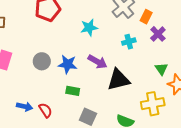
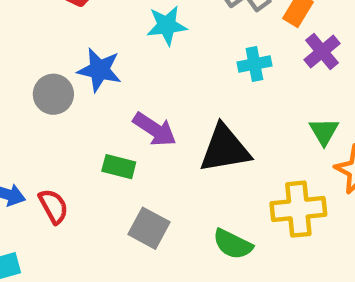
purple arrow: (98, 62) -> (155, 129), moved
blue star: (68, 64) -> (99, 70), moved

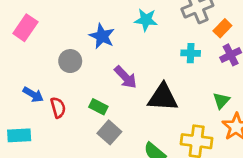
gray circle: (53, 94) -> (70, 61), moved
green rectangle: (119, 167) -> (98, 107), moved

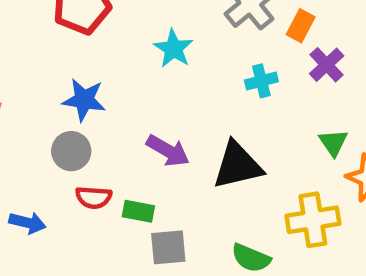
cyan star: (146, 20) -> (173, 49), turned -30
blue star: (102, 36) -> (84, 100), moved
red semicircle: (58, 108) -> (94, 197), moved, turned 126
gray square: (109, 132) -> (168, 247), turned -30

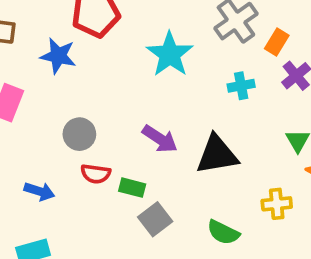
cyan star: (173, 49) -> (170, 54), size x1.4
blue star: (84, 100) -> (58, 56), moved
yellow cross: (313, 220) -> (277, 204), size x0.7
gray square: (168, 247) -> (155, 219), turned -36

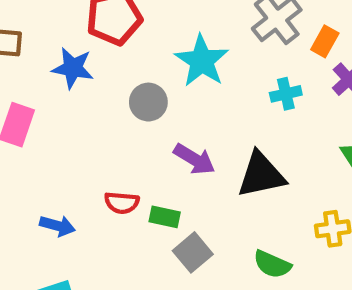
gray circle: (79, 134) -> (148, 102), moved

